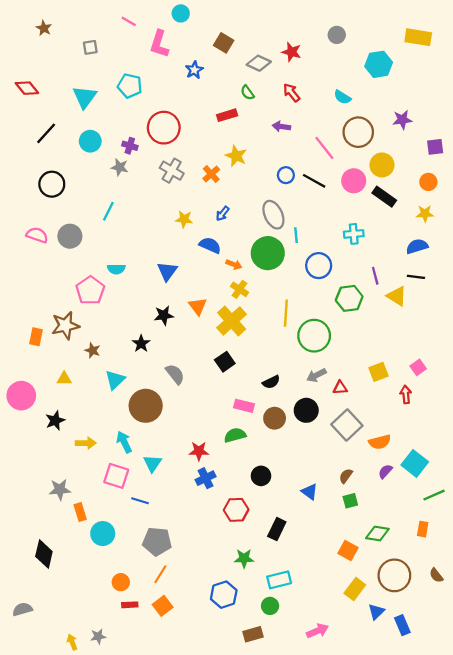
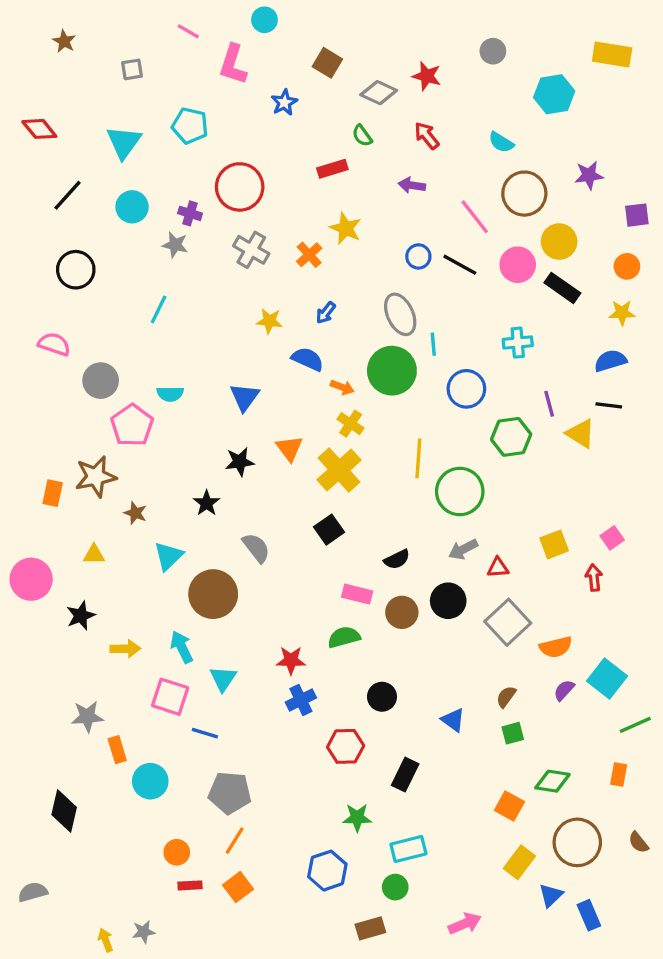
gray circle: (70, 236) -> (101, 381), moved

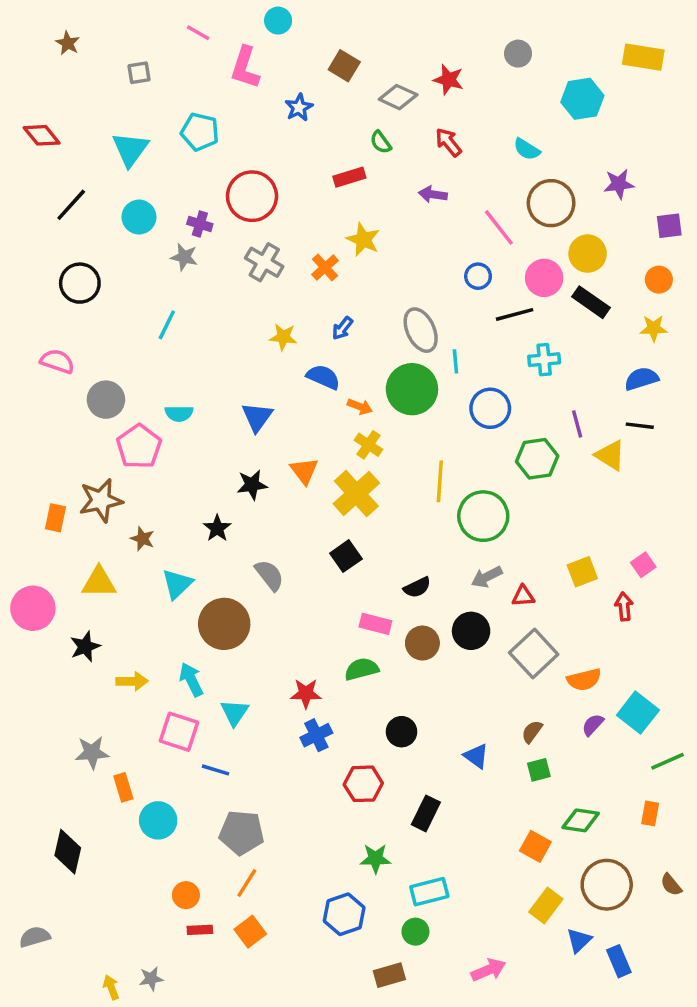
blue circle: (418, 256) -> (478, 276), moved
black line: (460, 265) -> (515, 314), moved, turned -44
yellow triangle: (94, 554) -> (99, 582), size x1.5

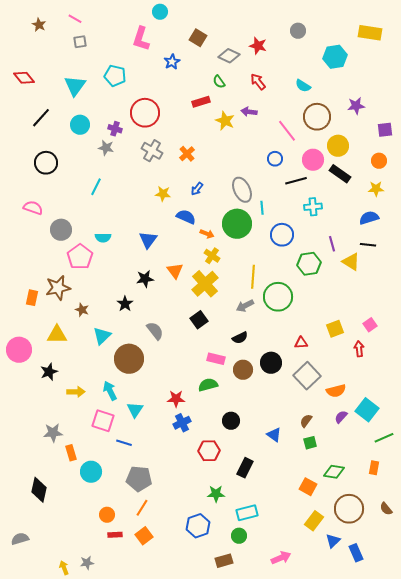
pink line: (198, 33) -> (75, 19), moved
yellow star: (363, 240) -> (225, 121), moved
gray arrow: (487, 577) -> (245, 306), moved

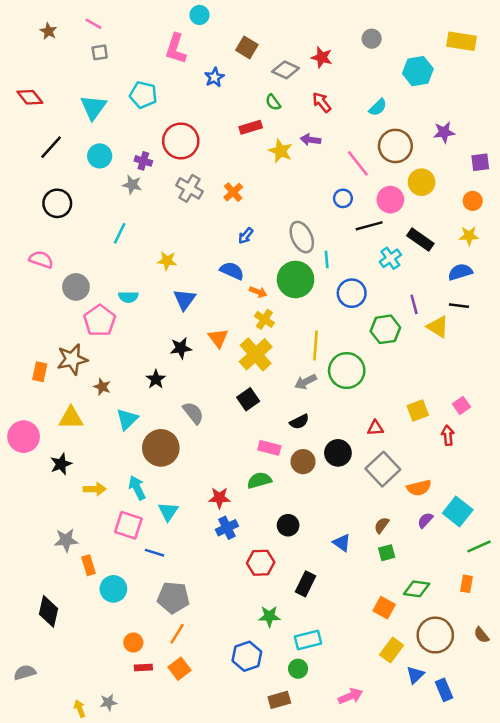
cyan semicircle: (303, 86) -> (378, 107), turned -77
black rectangle: (340, 174) -> (420, 240), moved
yellow star: (163, 194) -> (167, 261), moved
cyan cross: (313, 207) -> (390, 258), turned -30

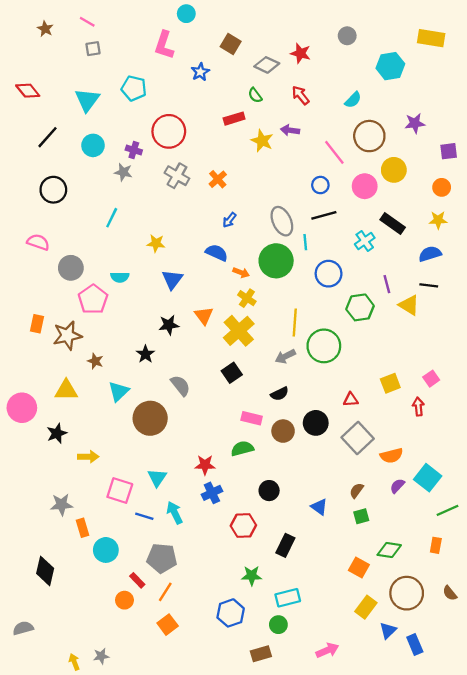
black line: (369, 226) -> (324, 215), moved
orange rectangle: (40, 372) -> (37, 324), moved
cyan arrow: (137, 488) -> (175, 513), moved
red rectangle: (143, 667) -> (137, 580), moved, turned 49

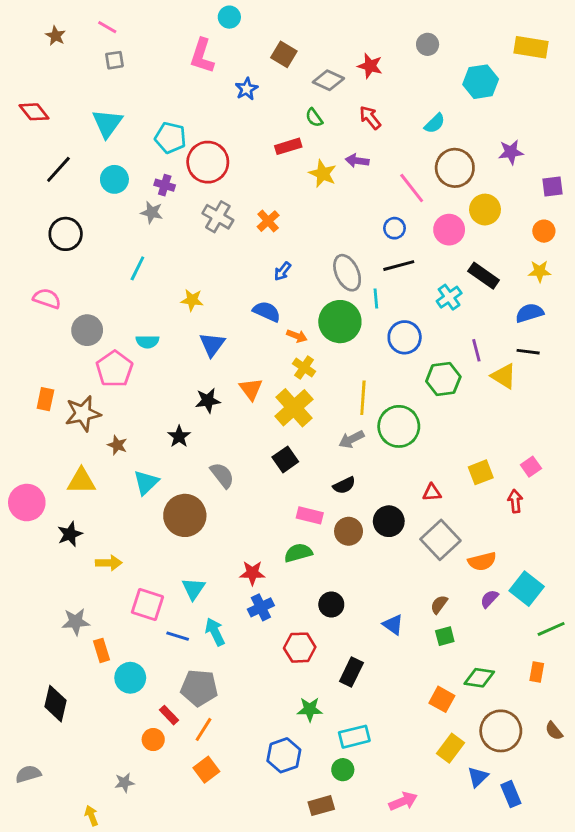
cyan pentagon: (134, 88) -> (170, 138), moved
gray star: (101, 656) -> (124, 783), moved

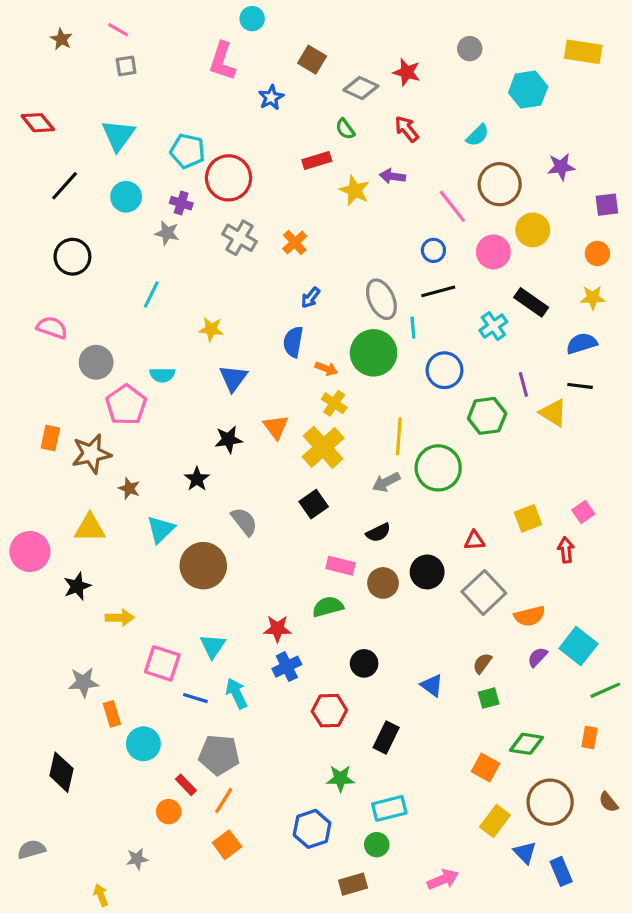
blue semicircle: (267, 311) -> (293, 342), turned -104
blue triangle: (478, 777) -> (525, 853), turned -30

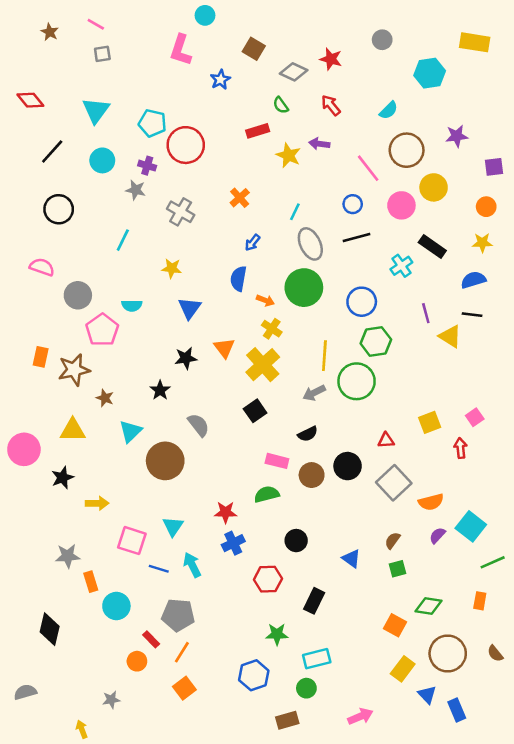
gray cross: (240, 238) -> (181, 212), moved
cyan line: (413, 328) -> (295, 212), moved, turned 30
green hexagon: (487, 416) -> (376, 341), moved

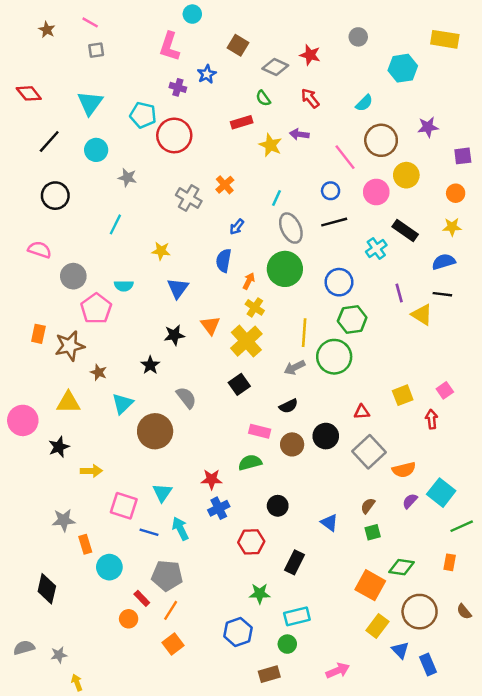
purple cross: (147, 166) -> (178, 87), moved
gray cross: (181, 212) -> (189, 198), moved
orange arrow: (265, 300) -> (249, 281), turned -84
orange square: (395, 625) -> (370, 585), size x1.4
gray star: (111, 700) -> (59, 655), moved

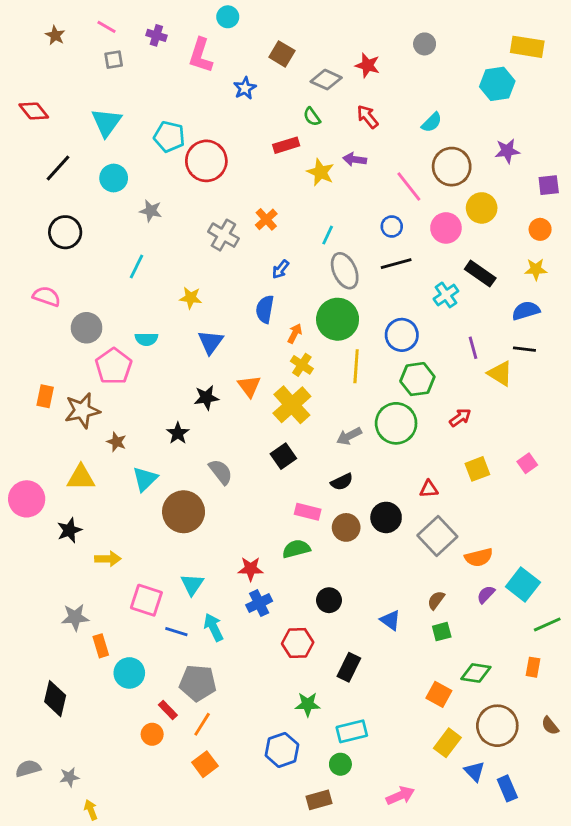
cyan hexagon: (403, 68) -> (497, 84), moved
purple cross: (178, 87) -> (156, 35), moved
yellow line: (304, 333) -> (356, 366), moved
red arrow: (432, 419) -> (460, 418), moved, turned 60
orange square: (370, 585) -> (439, 694), size x0.7

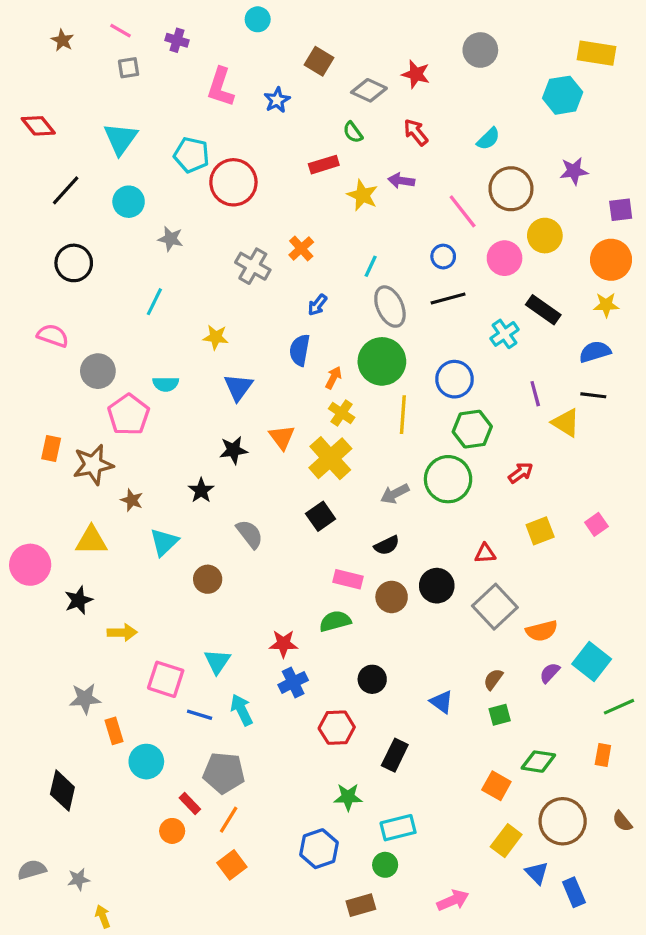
gray circle: (425, 44) -> (480, 50), size x1.4
pink L-shape: (201, 55) -> (221, 87), moved
orange circle: (540, 229) -> (611, 260), size x1.6
brown circle: (184, 512) -> (208, 579), size x0.6

